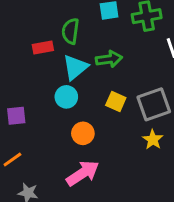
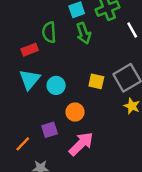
green arrow: (109, 59) -> (84, 33), moved, turned 90
cyan triangle: (75, 67) -> (30, 79), moved
purple square: (16, 116) -> (50, 130), moved

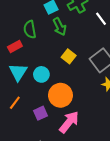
yellow square: (96, 81) -> (69, 56), moved, turned 32
orange circle: (75, 112) -> (60, 95), size x1.5
orange line: (23, 144) -> (15, 103), moved

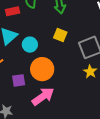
yellow square: (69, 56) -> (60, 35), turned -32

